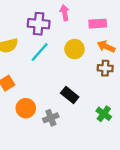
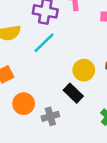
yellow circle: (75, 49) -> (84, 70), moved

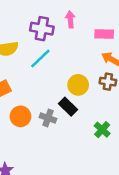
gray cross: (50, 116) -> (48, 118), moved, turned 35

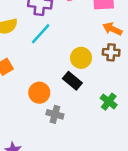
orange circle: (20, 116) -> (39, 93), moved
gray cross: (48, 118) -> (55, 114), moved

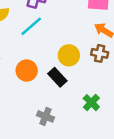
orange circle: (39, 93) -> (27, 71), moved
gray cross: (55, 114) -> (45, 116), moved

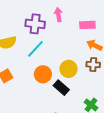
orange circle: (27, 71) -> (43, 74), moved

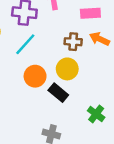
brown cross: (93, 65) -> (73, 42), moved

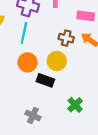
cyan line: (25, 44) -> (24, 33), turned -40
black rectangle: (58, 93) -> (45, 80), turned -30

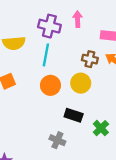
black rectangle: (45, 80) -> (74, 115), moved

